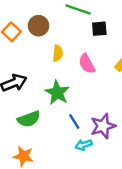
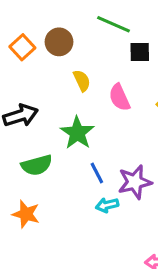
yellow semicircle: (58, 53) -> (82, 81), turned -35

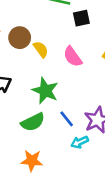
brown circle: (59, 42) -> (20, 38), moved
green semicircle: (37, 165) -> (33, 122), moved
orange star: (26, 214) -> (32, 161), moved

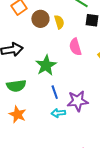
yellow semicircle: (41, 49) -> (59, 22), moved
green semicircle: (33, 122) -> (16, 86), moved

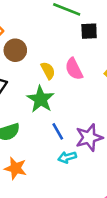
brown circle: (40, 19) -> (15, 50), moved
yellow semicircle: (59, 22) -> (48, 71), moved

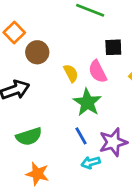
black square: (89, 31) -> (113, 47), moved
green star: (41, 99) -> (87, 102), moved

